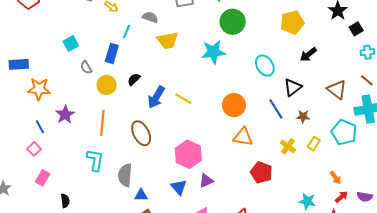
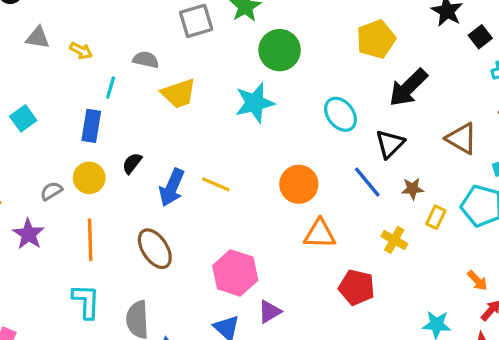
black arrow: (308, 54) -> (408, 88), size x1.5
gray semicircle: (86, 67) -> (51, 191), moved, turned 96
yellow rectangle: (314, 144) -> (436, 217), moved

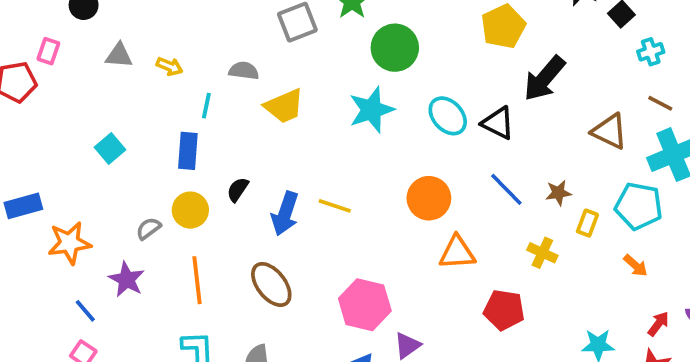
cyan ellipse: (341, 114) -> (448, 116), moved
black triangle: (390, 144) -> (498, 123), moved, turned -44
orange arrow: (477, 281) -> (636, 266), moved

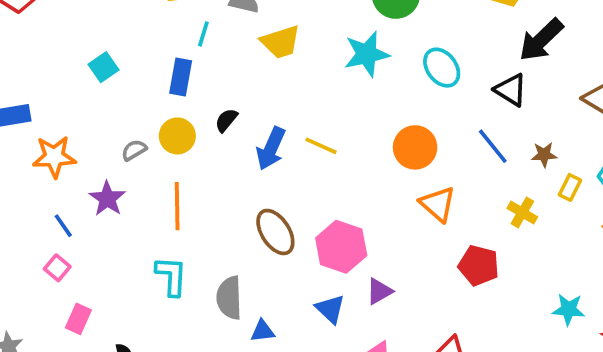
black triangle: (498, 123) -> (511, 90), moved
orange triangle: (457, 253) -> (438, 204), turned 39
brown ellipse: (271, 284) -> (275, 232), moved

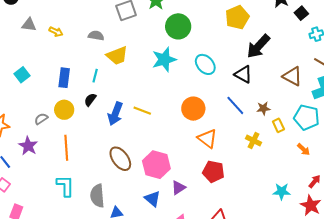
cyan line: (203, 34) -> (95, 76), moved
yellow rectangle: (570, 187) -> (278, 125), turned -48
red pentagon: (479, 266) -> (213, 172), moved

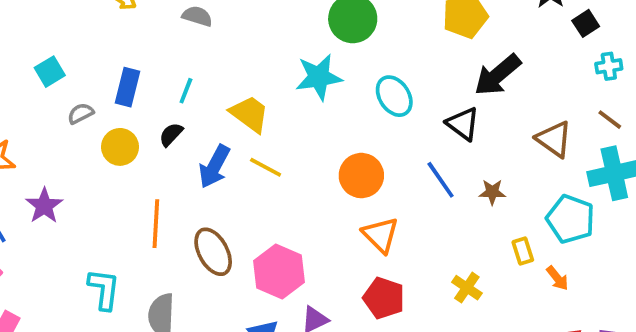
yellow trapezoid: (117, 56) -> (250, 114), moved, turned -130
gray semicircle: (41, 119) -> (81, 113), moved
yellow rectangle: (278, 125) -> (523, 251), moved
yellow cross: (253, 140) -> (467, 288), moved
orange line: (66, 148) -> (156, 224), moved

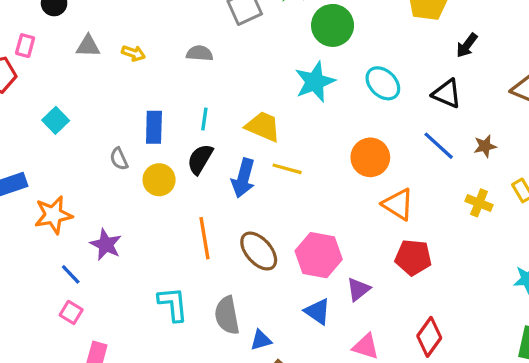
cyan square: (50, 72) -> (56, 120), moved
black arrow: (498, 75) -> (467, 45), size x0.6
gray semicircle: (81, 113) -> (119, 159), turned -75
black semicircle: (171, 134) -> (200, 159), size x1.4
yellow cross: (467, 288) -> (479, 203), moved

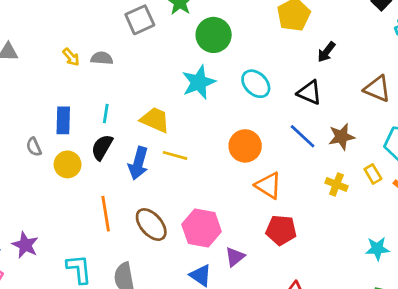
yellow arrow: (133, 53) -> (71, 57), moved, turned 30
brown star: (485, 146) -> (342, 137), size x1.4
purple star: (106, 245) -> (25, 245), moved

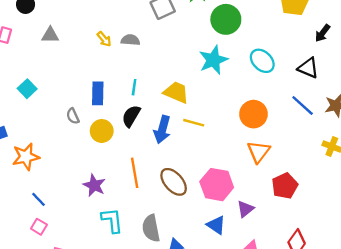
orange triangle: (268, 185) -> (259, 152), moved, turned 35
red pentagon: (281, 230) -> (285, 186), turned -30
purple star: (25, 245) -> (94, 185), moved

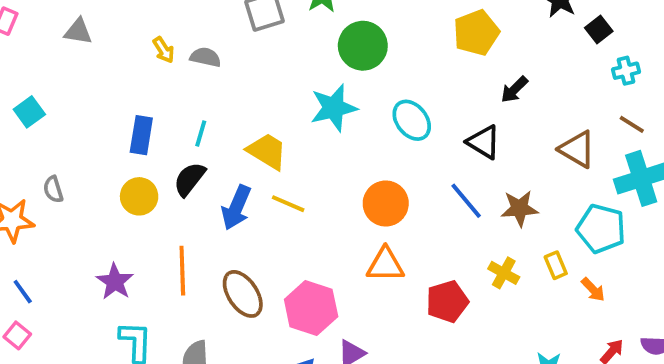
gray semicircle: (73, 116) -> (53, 189), moved
orange triangle: (259, 152) -> (385, 265), turned 45
red pentagon: (285, 186) -> (447, 301), moved

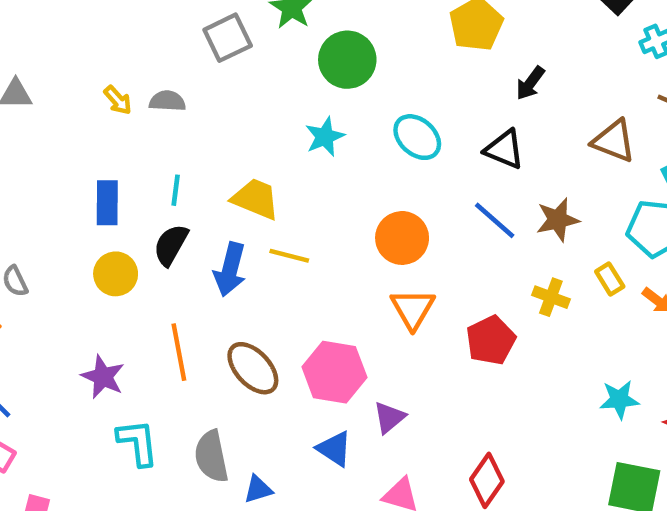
cyan star: (334, 108) -> (325, 137), size x0.7
orange triangle: (385, 265) -> (413, 309), turned -51

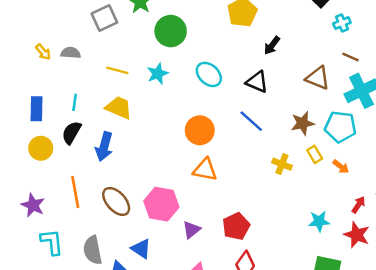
brown star: (558, 220) -> (303, 123), moved
yellow line: (289, 256) -> (117, 70), moved
orange triangle: (413, 309) -> (205, 170), turned -50
red pentagon: (491, 340) -> (236, 226), moved
blue triangle: (334, 449) -> (141, 249), moved

